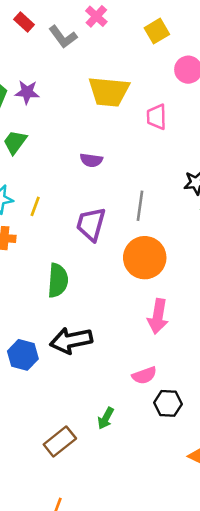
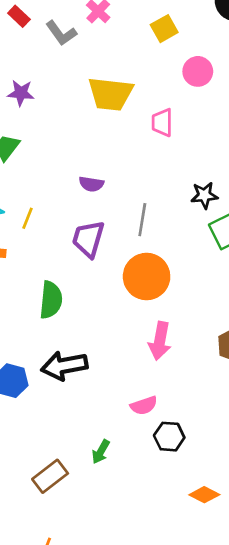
purple semicircle: (91, 160) -> (91, 184), moved

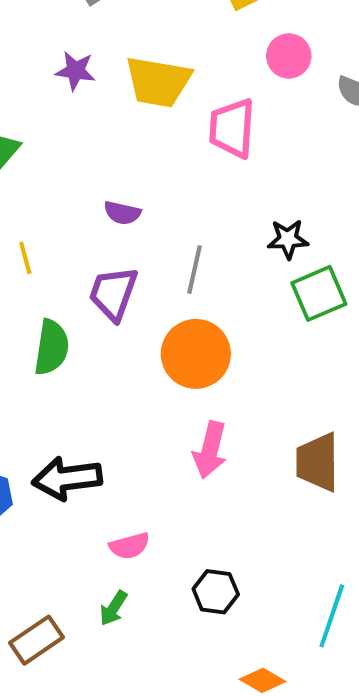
purple star: (21, 93) -> (75, 71), moved
pink trapezoid: (162, 122) -> (232, 128), size x1.4
yellow line: (28, 218) -> (25, 258), turned -40
green semicircle: (51, 300) -> (52, 347), moved
pink semicircle: (144, 405) -> (129, 546), moved

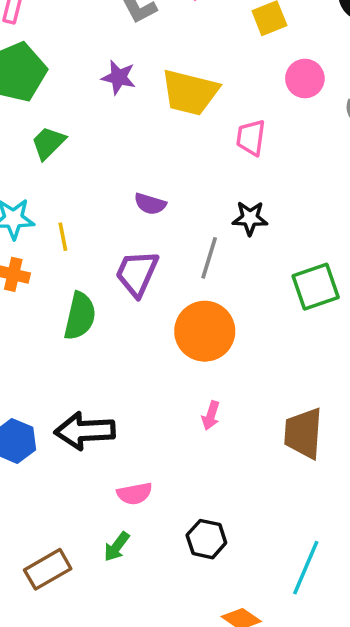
pink trapezoid: (232, 128) -> (251, 138), size x0.7
black star: (288, 239) -> (250, 218), moved
pink arrow: (210, 450) -> (211, 416), size x0.6

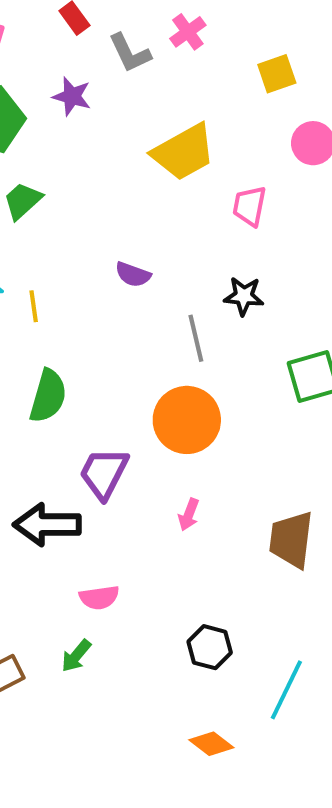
purple star: (119, 77) -> (72, 96), moved
yellow trapezoid: (190, 92) -> (184, 152), turned -46
gray line: (209, 258) -> (196, 338), turned -33
purple trapezoid: (137, 273) -> (104, 473), moved
black hexagon: (206, 539) -> (210, 647), moved

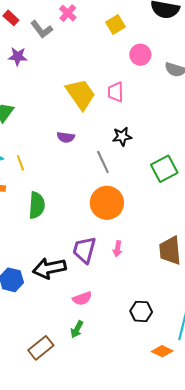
yellow trapezoid: (184, 152) -> (81, 94), moved, turned -84
purple trapezoid: (104, 473) -> (84, 250), moved
orange diamond: (211, 744) -> (162, 351), moved

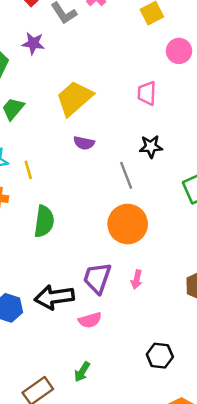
yellow trapezoid: (81, 94) -> (74, 98), moved, turned -100
pink semicircle: (82, 298) -> (90, 320), moved

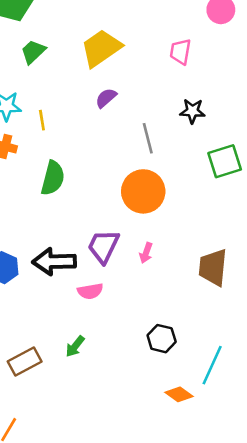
purple semicircle: (84, 143) -> (106, 98), turned 120
black star: (151, 147) -> (192, 111), moved

